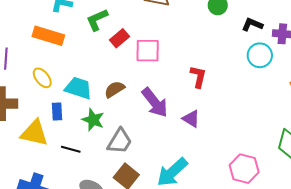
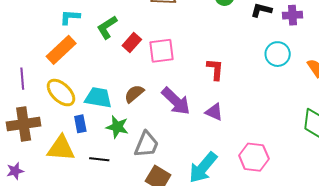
orange rectangle: (48, 36) -> (61, 50), turned -52
cyan circle: (260, 55) -> (278, 54), moved
yellow ellipse: (42, 78) -> (61, 93), size x1.4
pink hexagon: (244, 169) -> (254, 157), moved

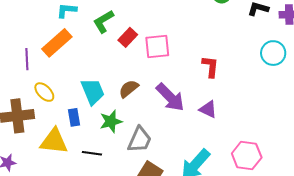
purple line: (22, 79) -> (27, 59), moved
yellow ellipse: (61, 93) -> (44, 92), moved, size x0.7
cyan trapezoid: (98, 98) -> (93, 92), turned 56
green star: (117, 127) -> (111, 121), turned -30

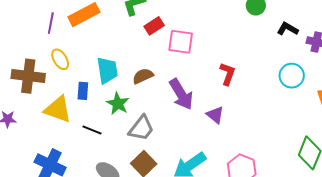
green star: (111, 121) -> (118, 104), turned 30

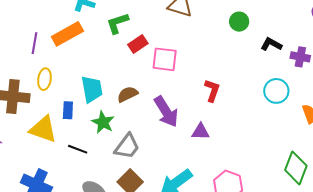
yellow ellipse: (60, 59) -> (44, 79), turned 40
purple triangle: (215, 115) -> (201, 132), turned -36

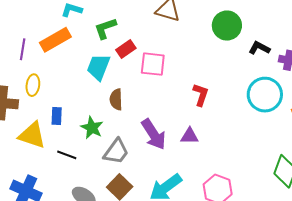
green circle: (239, 22) -> (227, 26), size x1.5
cyan trapezoid: (92, 89) -> (98, 67), moved, turned -148
cyan circle: (276, 91) -> (265, 95), size x1.4
brown semicircle: (128, 94) -> (116, 99), turned -65
purple arrow: (166, 112) -> (154, 134), moved

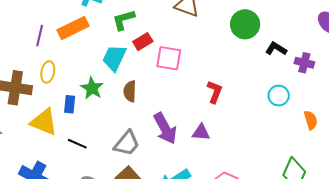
cyan circle: (265, 95) -> (279, 96), size x0.6
green star: (92, 128) -> (92, 88), moved

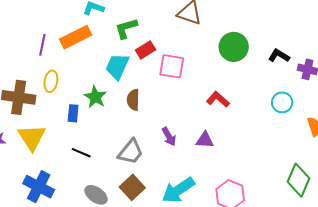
green circle: (245, 24) -> (234, 47), moved
red L-shape: (215, 92) -> (218, 99), turned -70
yellow triangle: (44, 122) -> (32, 137), moved, turned 36
purple arrow: (165, 128) -> (169, 137), size x0.6

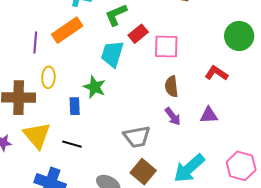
green circle: (234, 47) -> (239, 36), moved
brown semicircle: (133, 100) -> (172, 86), moved
gray trapezoid: (131, 152) -> (137, 137), turned 48
black line: (81, 153) -> (72, 144), moved

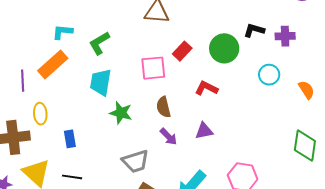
red rectangle: (138, 34) -> (182, 51), moved
green star: (95, 87) -> (121, 113), moved

